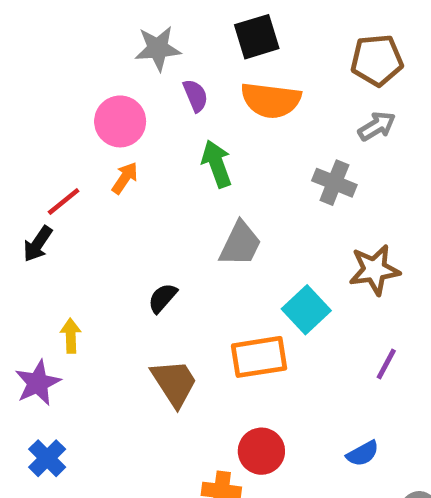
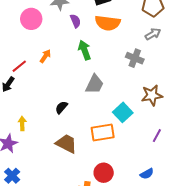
pink circle: (120, 121) -> (31, 19), moved
brown trapezoid: (174, 383) -> (66, 144), turned -30

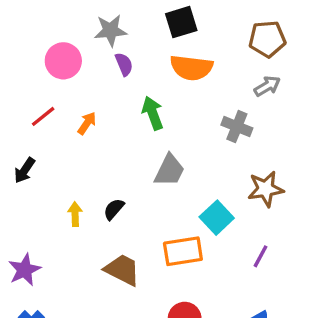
purple semicircle: (75, 21) -> (124, 64), moved
red line: (19, 66) -> (43, 116), moved
yellow arrow: (22, 123) -> (75, 214), moved
purple line: (157, 136) -> (260, 256), moved

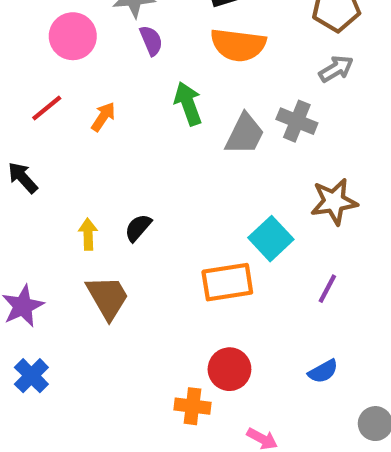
black arrow: (25, 170) -> (23, 178), turned 104
gray trapezoid: (169, 170) -> (245, 134), moved
brown trapezoid: (122, 270) -> (108, 297), moved, turned 33

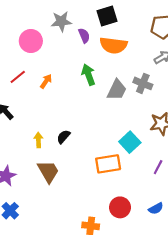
purple semicircle: (151, 41) -> (84, 36), moved
red circle: (229, 369) -> (120, 207), moved

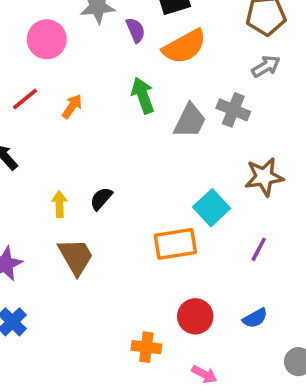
orange semicircle: (113, 45) -> (184, 47), turned -36

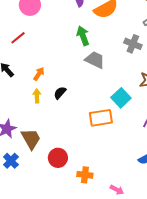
orange arrow: (72, 106) -> (39, 74), moved
gray trapezoid: (190, 121) -> (95, 60), moved, turned -90
brown trapezoid: (76, 257) -> (31, 139), moved
red circle: (195, 316) -> (58, 158), moved

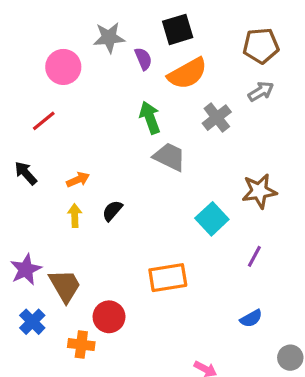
gray cross: (133, 44) -> (217, 118), moved, turned 30
orange arrow: (39, 74) -> (78, 180), turned 32
orange rectangle: (101, 118) -> (168, 278), moved
orange cross: (85, 175) -> (81, 345), moved

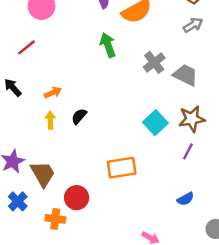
gray cross: (217, 118) -> (154, 62), moved
gray trapezoid: (169, 157) -> (185, 75), moved
brown star: (259, 191) -> (192, 119), moved

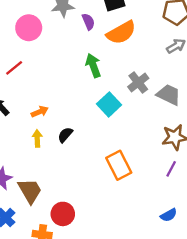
cyan square: (155, 123) -> (109, 104), moved
orange rectangle: (122, 168) -> (119, 165), moved, turned 72

